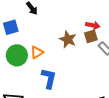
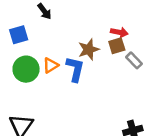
brown star: (68, 39) -> (89, 49), turned 30
blue L-shape: (49, 78) -> (75, 69), moved

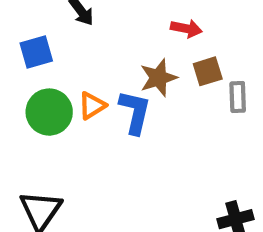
red arrow: (119, 32) -> (186, 28), moved
gray rectangle: (134, 60) -> (238, 97), turned 42

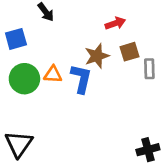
red arrow: (186, 28) -> (115, 23), turned -30
orange triangle: (92, 106) -> (53, 74), turned 36

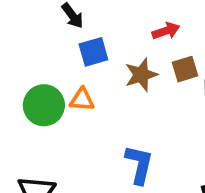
blue square: (16, 39) -> (93, 52), moved
blue L-shape: (81, 79) -> (139, 164), moved

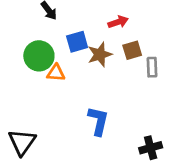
blue square: (93, 52) -> (77, 42), moved
green circle: (44, 105) -> (39, 56), moved

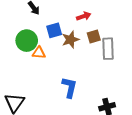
gray rectangle: (152, 67) -> (108, 49), size x1.5

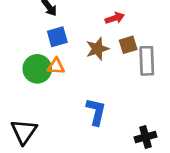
blue square: (54, 30) -> (57, 37), moved
green circle: (27, 41) -> (37, 69), moved

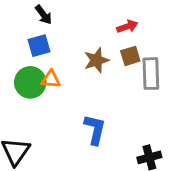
red arrow: (115, 18) -> (127, 26), moved
blue square: (57, 37) -> (39, 46), moved

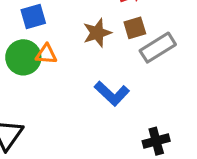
gray rectangle: (151, 74) -> (158, 48), turned 60
blue L-shape: (95, 129) -> (112, 93), moved, turned 120

